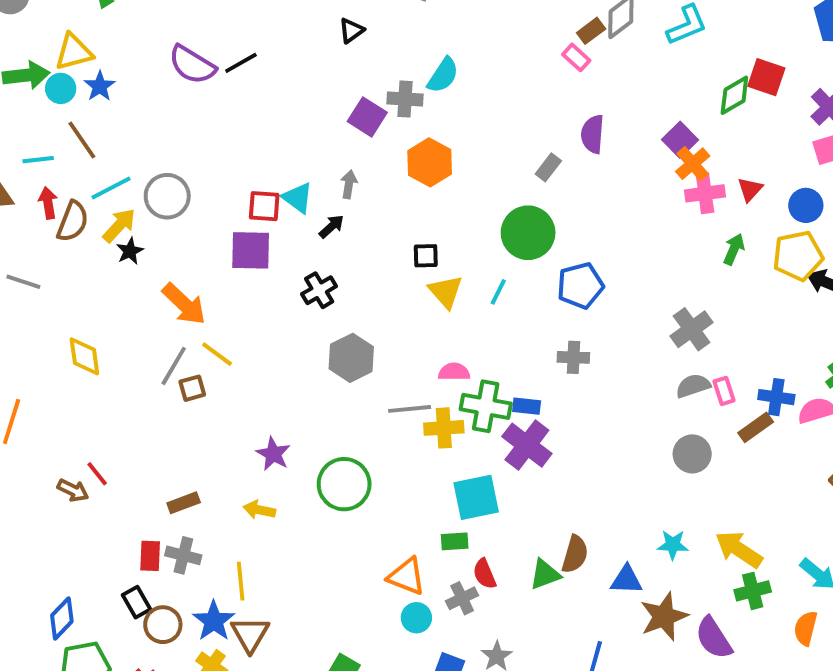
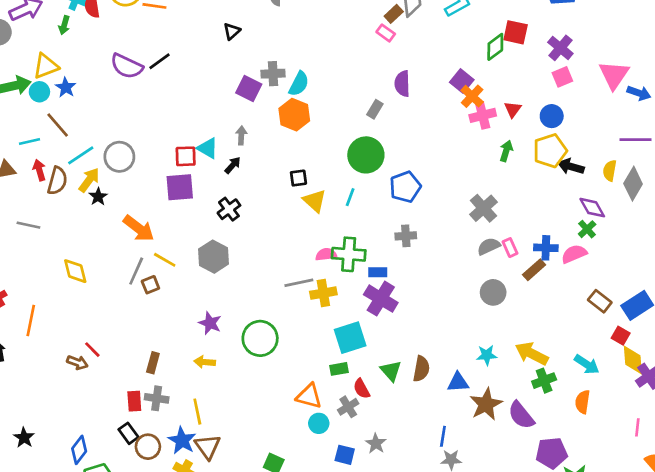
cyan semicircle: (443, 75) -> (299, 84), moved
gray hexagon: (351, 358) -> (214, 257), moved
green cross: (486, 406) -> (349, 254), moved
brown rectangle: (184, 503) -> (153, 363), turned -48
green triangle: (545, 574) -> (391, 371), moved, turned -45

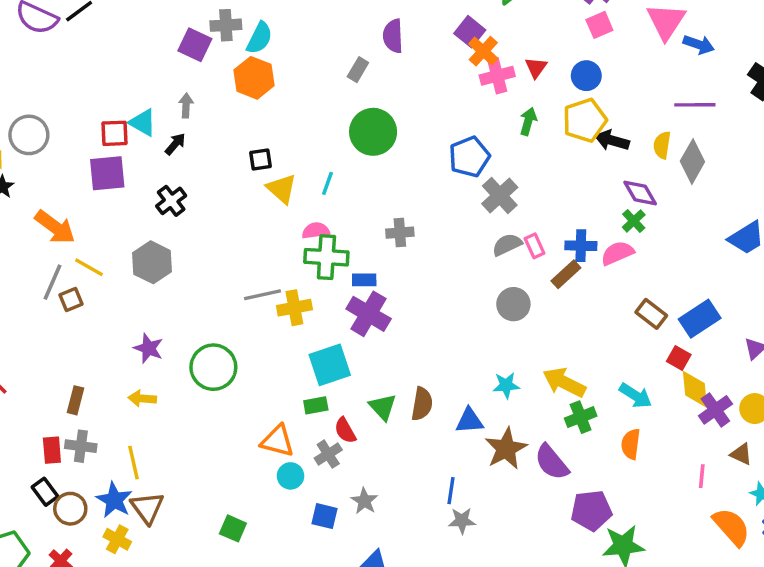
green circle: (366, 155) -> (373, 132), moved
blue pentagon: (405, 187) -> (469, 157), moved
pink semicircle: (326, 254) -> (316, 231), moved

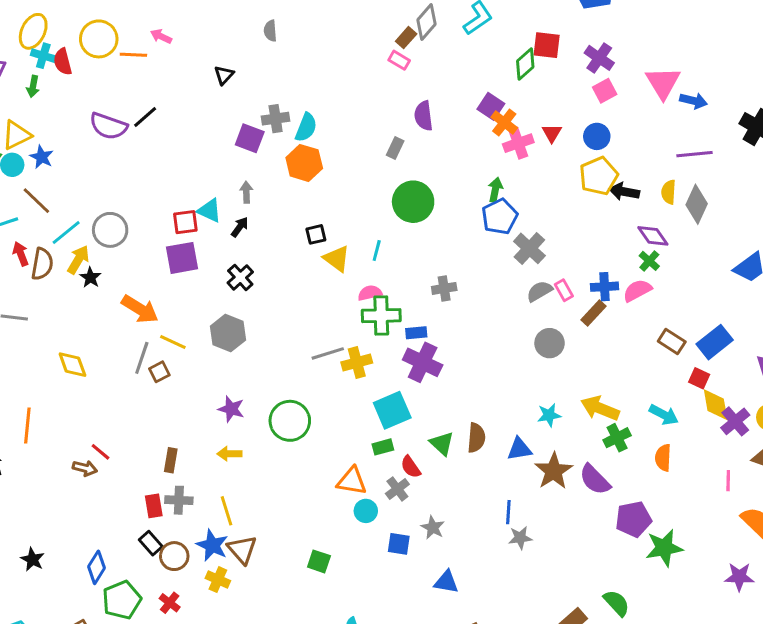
green arrow: (528, 121) -> (495, 190), moved

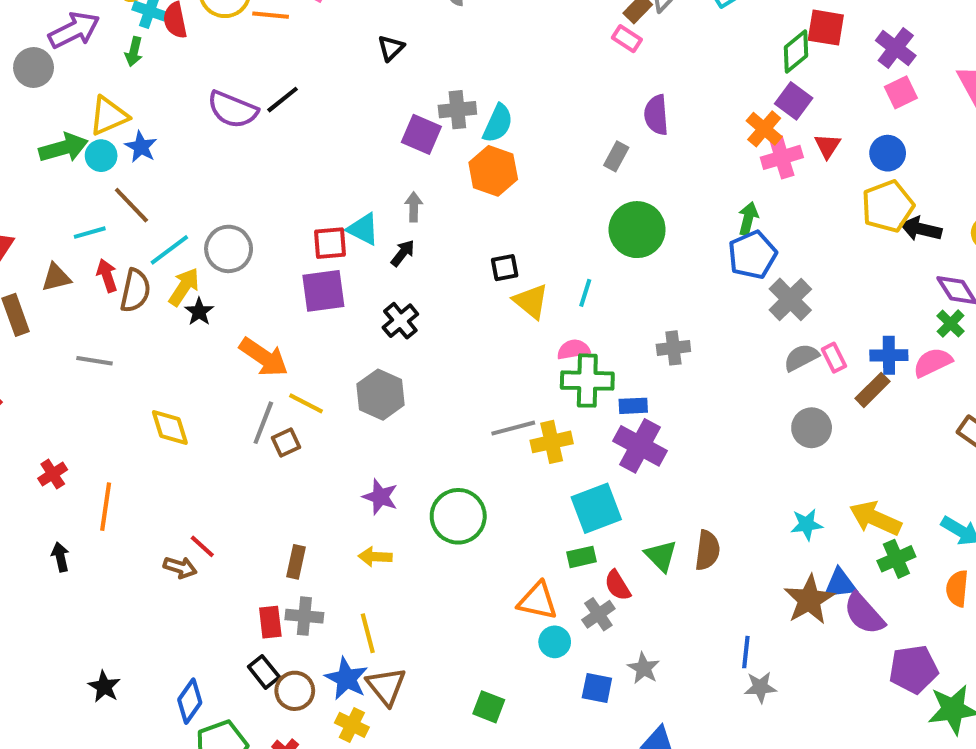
purple square: (491, 106) -> (794, 101), moved
blue triangle: (519, 449) -> (840, 584), moved

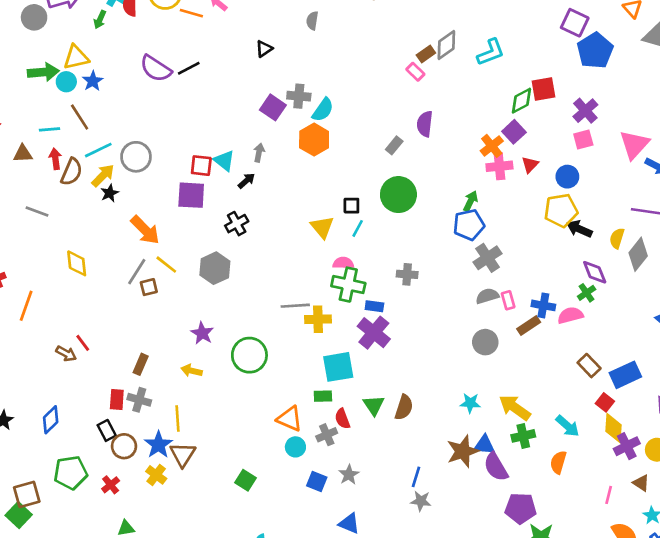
red square: (826, 28) -> (543, 89), turned -30
black square: (505, 268) -> (351, 206), moved
blue diamond: (190, 701) -> (51, 420), moved

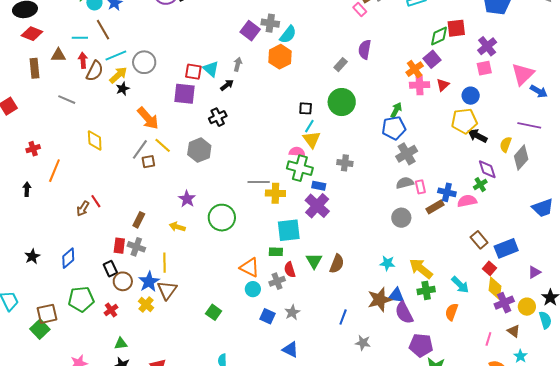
yellow triangle: (322, 227) -> (312, 139), moved
brown arrow: (66, 354) -> (83, 209), turned 91
gray star: (421, 501) -> (363, 343), moved

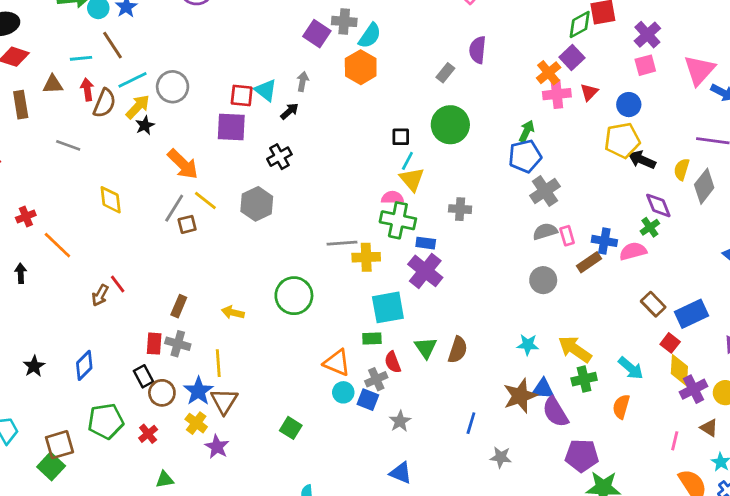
orange line: (54, 171) -> (57, 245), turned -65
purple star: (187, 199) -> (217, 447), moved
blue square: (267, 316) -> (368, 400), moved

